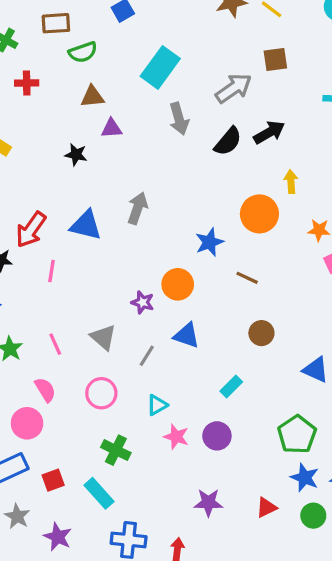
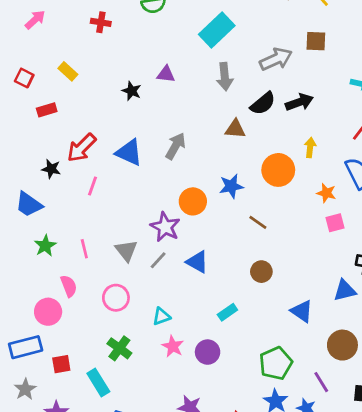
brown triangle: (92, 97) -> (235, 129), moved
orange circle: (178, 284) -> (193, 201), moved
purple star: (143, 302) -> (165, 227), size x1.5
gray line: (147, 356) -> (158, 260), moved

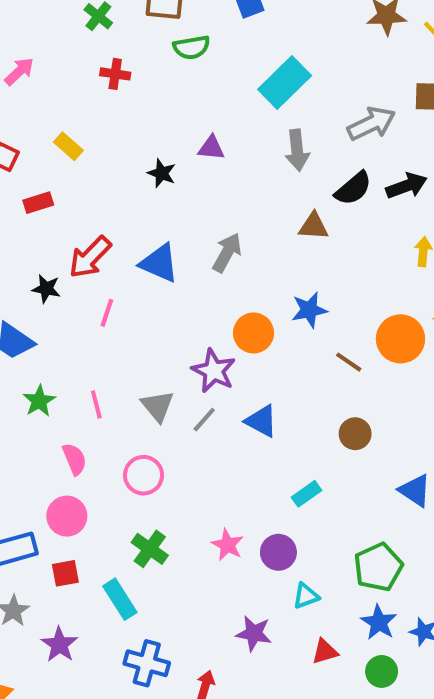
orange circle: (278, 170) -> (400, 339), moved
pink circle: (48, 312) -> (67, 516), moved
cyan triangle: (161, 316) -> (306, 596), moved

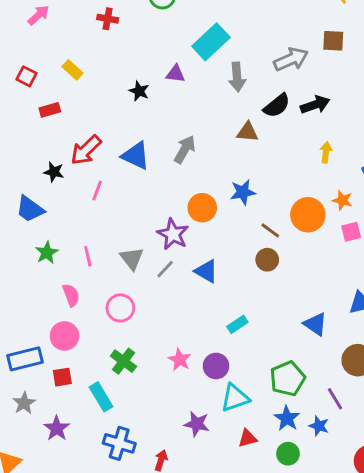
cyan rectangle: (285, 82) -> (211, 42), moved
brown circle: (355, 434) -> (267, 260), moved
cyan triangle: (306, 596) -> (235, 398), size x1.5

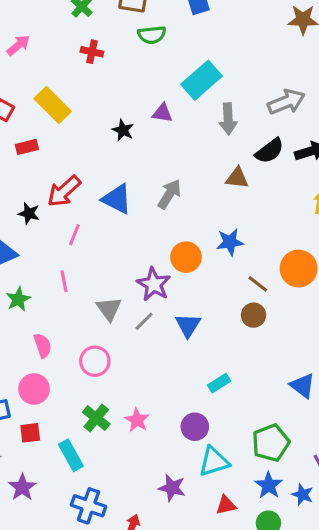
yellow rectangle: (73, 70) -> (53, 105), size x1.6
pink line: (88, 256) -> (64, 281), moved
blue triangle: (206, 271) -> (188, 325), turned 30
pink star: (180, 360) -> (137, 420), moved

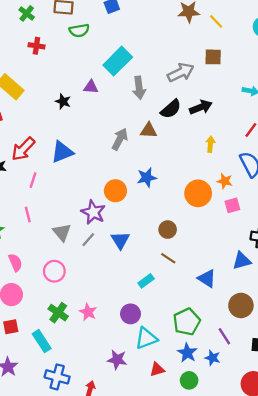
gray arrow: (169, 194) -> (120, 139), moved
blue triangle: (117, 199) -> (62, 152), turned -45
brown line: (258, 284) -> (168, 258), moved

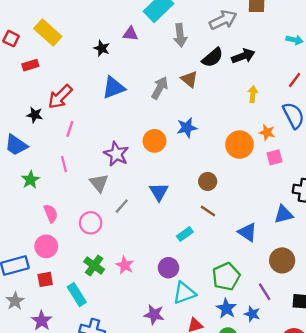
brown triangle: (149, 130) -> (189, 79), turned 36
blue triangle: (62, 152) -> (114, 88), moved
purple star: (93, 212) -> (116, 154), moved
gray line: (88, 240) -> (122, 206), moved

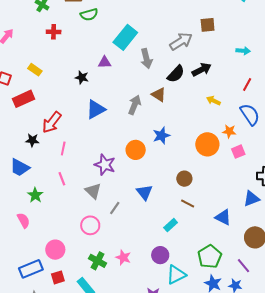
yellow rectangle: (48, 33) -> (35, 70), size x0.6
red rectangle: (30, 65) -> (24, 99), size x1.5
yellow arrow: (253, 94) -> (213, 101), turned -64
pink semicircle: (51, 213) -> (24, 220), moved

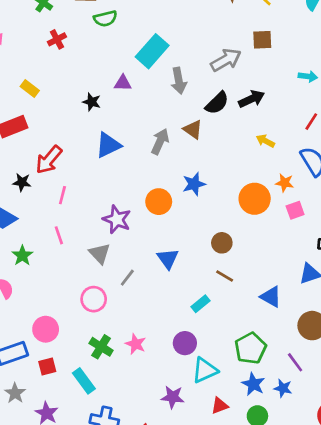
red cross: (54, 32) -> (57, 39), turned -32

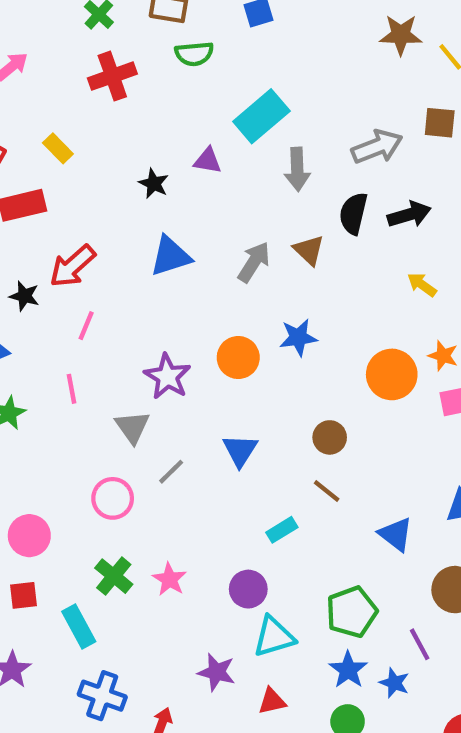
red cross: (57, 39) -> (112, 76), size x1.5
black semicircle: (217, 103) -> (353, 213), turned 140
red triangle: (220, 406) -> (272, 701), moved

